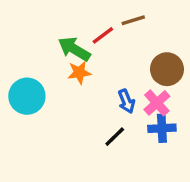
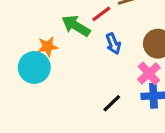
orange star: (79, 73) -> (48, 47), moved
blue arrow: (126, 101) -> (113, 44), moved

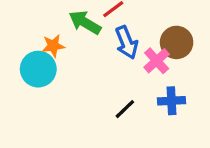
blue arrow: (113, 44) -> (127, 42), size x1.4
pink cross: (149, 73) -> (157, 61), moved

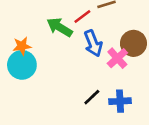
orange star: (53, 46) -> (22, 46), moved
blue cross: (172, 101) -> (120, 101), moved

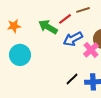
blue arrow: (93, 43) -> (73, 39), turned 84
orange star: (22, 46) -> (14, 26), moved

